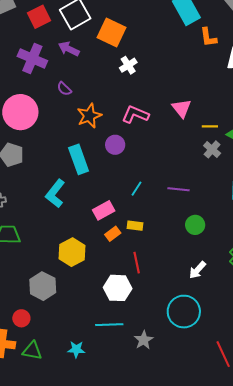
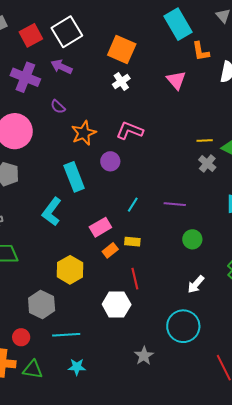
orange square: (111, 33) -> (122, 49), moved
pink triangle: (182, 108) -> (176, 80), moved
cyan line: (109, 325) -> (66, 335), moved

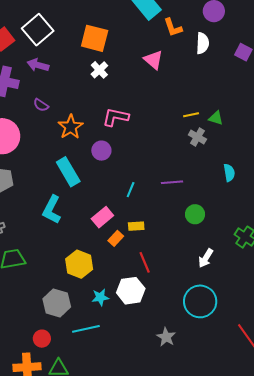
cyan star: (77, 367) -> (100, 297), moved

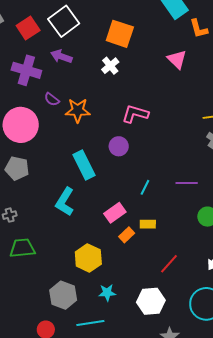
white cross: (99, 70) -> (110, 66), moved
purple semicircle: (41, 105) -> (52, 99), moved
orange star: (71, 127) -> (78, 110), moved, turned 30
red line: (145, 262) -> (169, 264), moved, turned 60
white hexagon: (131, 291) -> (151, 301), moved

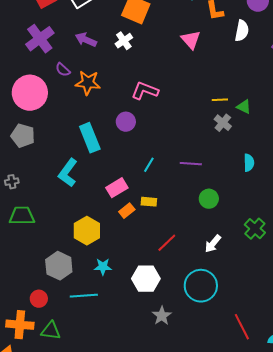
purple arrow: (61, 56) -> (86, 40), moved
purple cross: (26, 70) -> (40, 39), turned 32

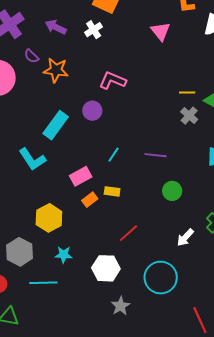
cyan rectangle: (90, 138) -> (56, 125), turned 56
cyan L-shape: (68, 173) -> (32, 159), turned -72
white arrow: (213, 244) -> (185, 237), moved

